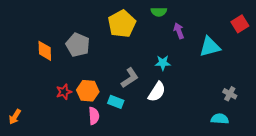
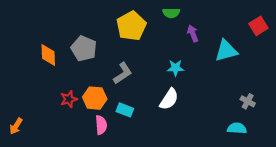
gray L-shape: (130, 78) -> (123, 73), moved

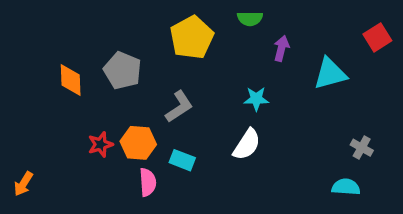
purple arrow: (193, 33) -> (281, 48), turned 35

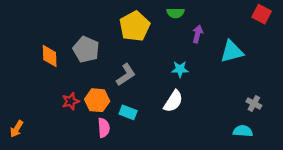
red square: (377, 37) -> (262, 14), moved, turned -30

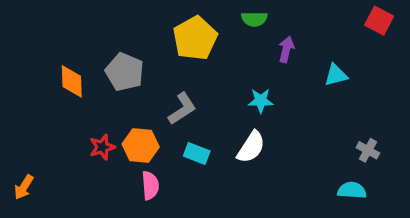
cyan triangle: (232, 52) -> (336, 75), size x0.7
cyan rectangle: (128, 112) -> (197, 154), moved

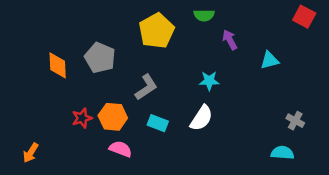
purple arrow: (286, 49) -> (230, 40), turned -42
pink semicircle: (150, 186) -> (121, 149), turned -65
orange arrow: (24, 187) -> (31, 153), moved

